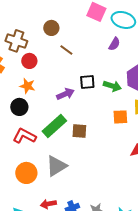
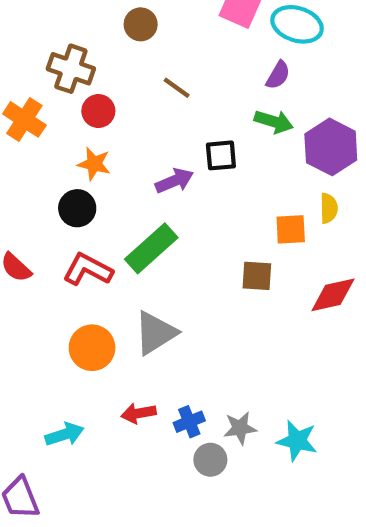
brown circle: (51, 28) -> (141, 24), moved
green arrow: (112, 86) -> (274, 122), moved
brown square: (79, 131) -> (257, 276), moved

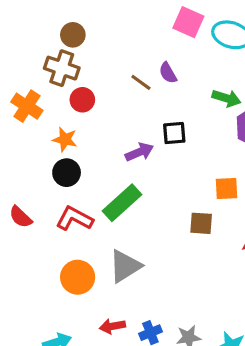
brown circle: (141, 24) -> (73, 35), moved
purple semicircle: (278, 75) -> (168, 73), moved, turned 120
green arrow: (274, 122) -> (226, 98), moved
orange star: (94, 164) -> (65, 139), moved

